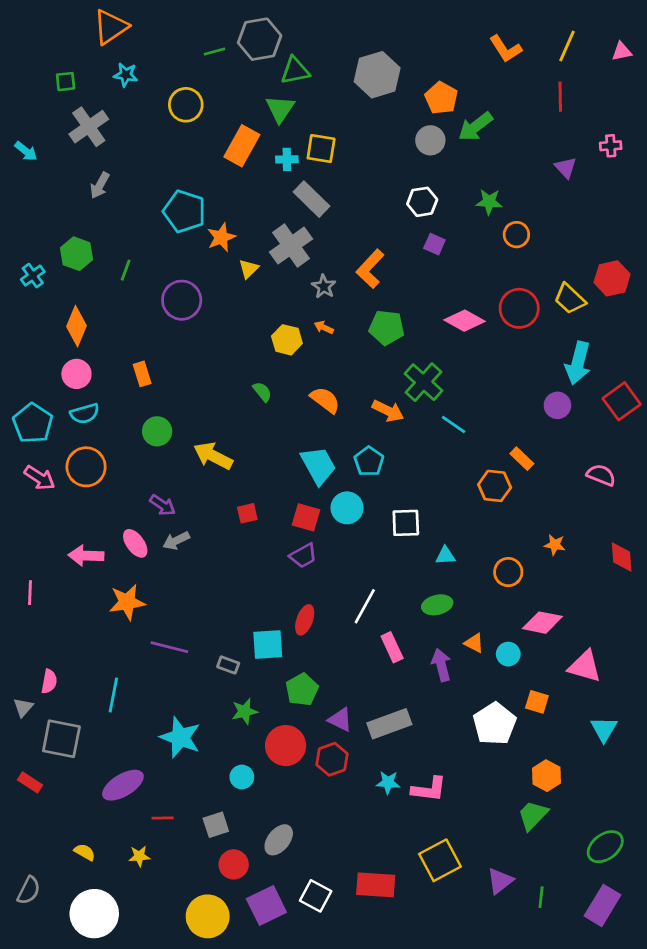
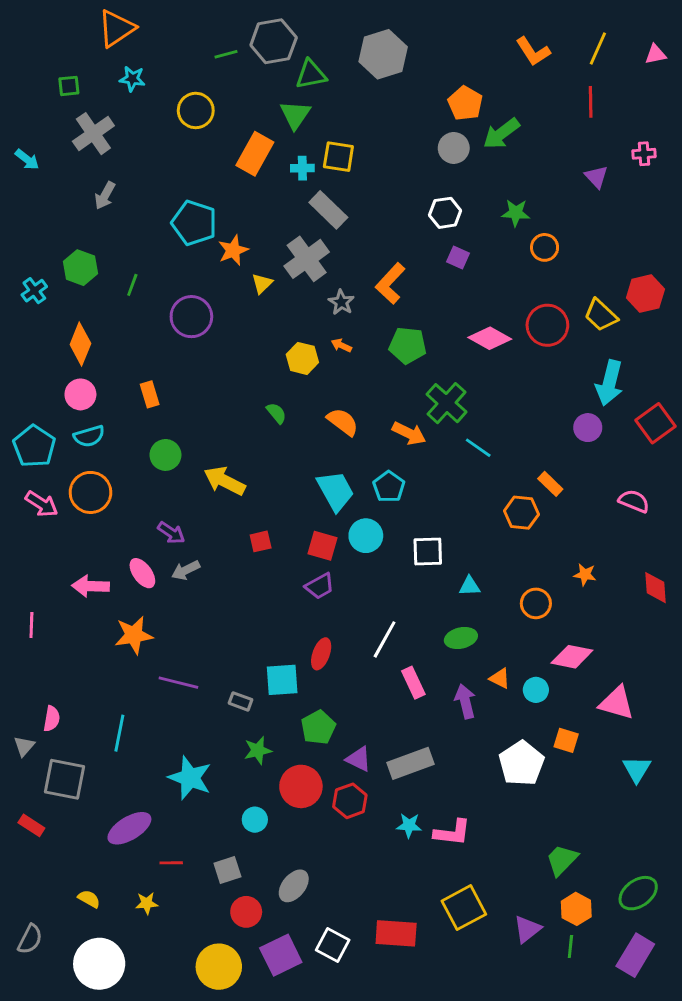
gray hexagon: (377, 75) -> (383, 54), moved
orange hexagon: (546, 776) -> (576, 909), moved

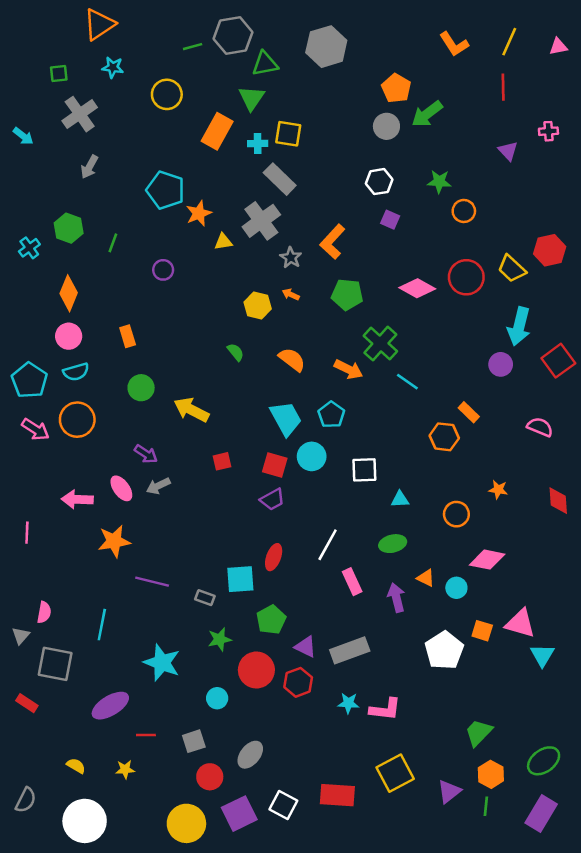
yellow triangle: (262, 283) -> (223, 242), turned 36
purple circle: (191, 317) -> (163, 270), size x0.6
pink triangle: (617, 703) -> (520, 623), moved

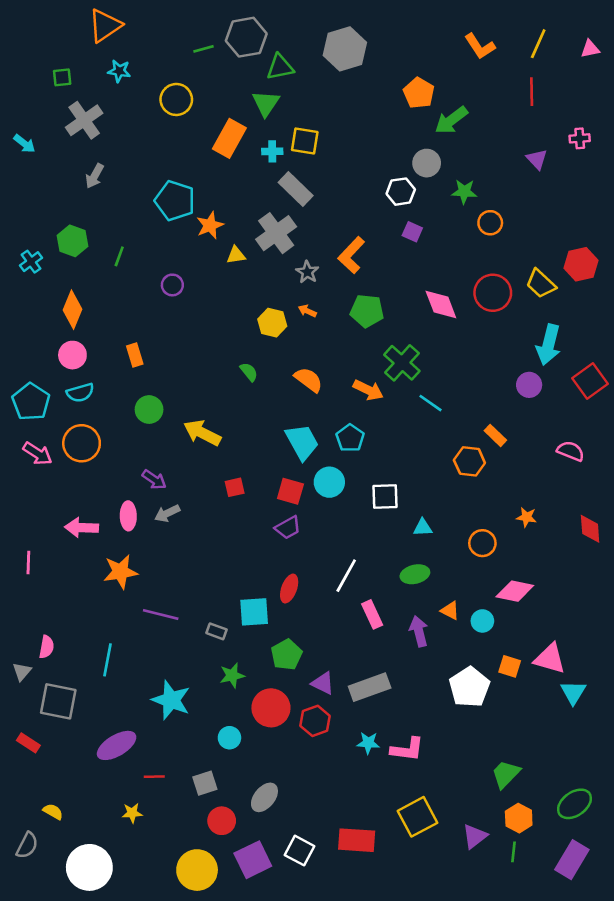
gray circle: (386, 126) -> (427, 163), moved
pink diamond: (417, 288) -> (441, 304), turned 40
pink ellipse: (121, 488) -> (128, 516), turned 35
yellow semicircle: (76, 766) -> (53, 812), moved

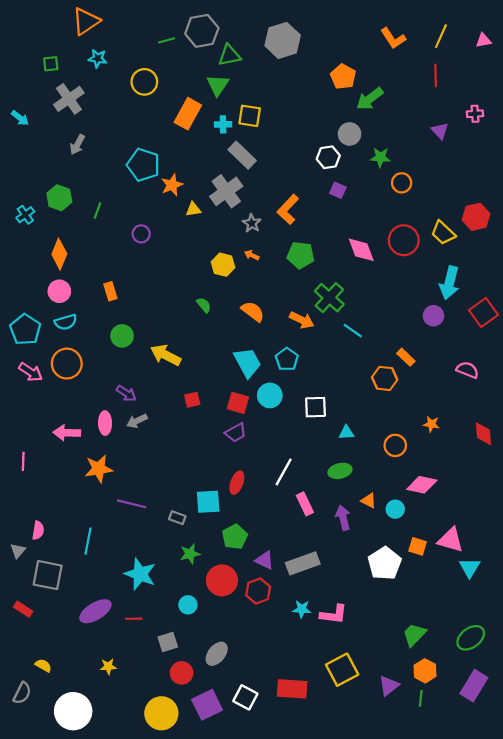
red line: (154, 777) -> (134, 619), moved
green ellipse: (574, 804) -> (471, 638), moved
purple rectangle: (572, 860) -> (474, 686), moved

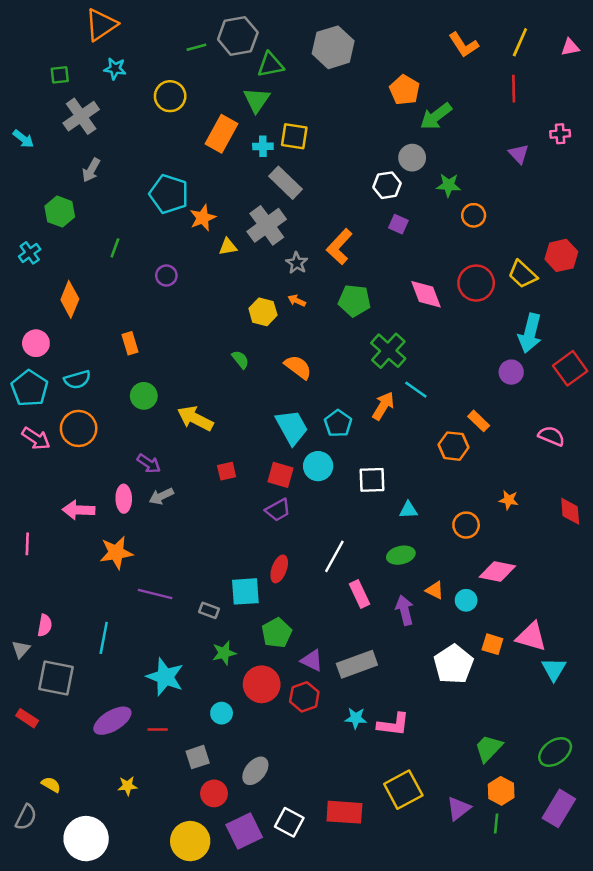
green hexagon: (59, 198) -> (60, 212), moved
pink circle: (59, 291) -> (36, 343), moved
orange arrow: (302, 320) -> (383, 406), moved, turned -85

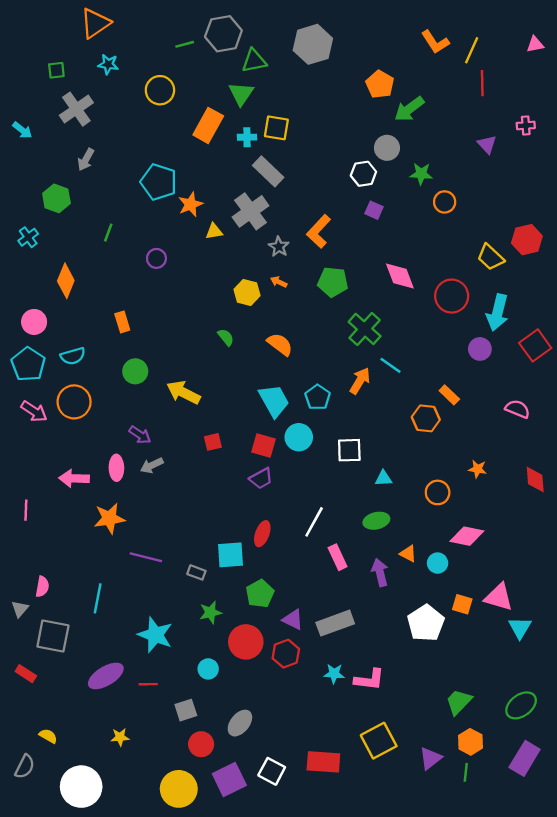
yellow line: (520, 42) -> (472, 50), moved
red circle: (476, 283) -> (452, 296), moved

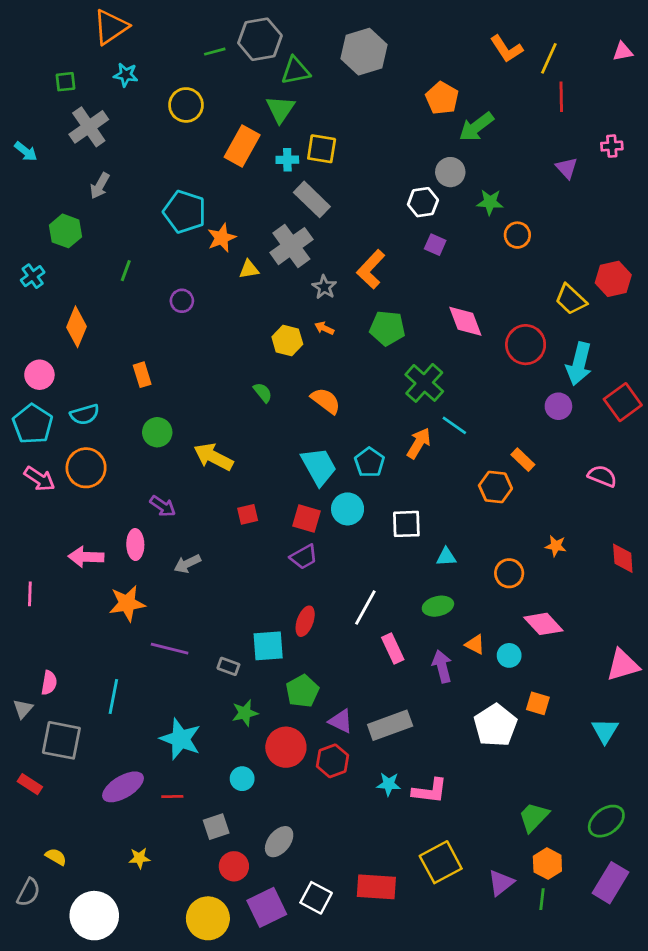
gray arrow: (152, 465) -> (187, 564), moved
pink diamond: (467, 536) -> (543, 624), turned 36
pink triangle: (499, 597) -> (623, 665), moved, turned -32

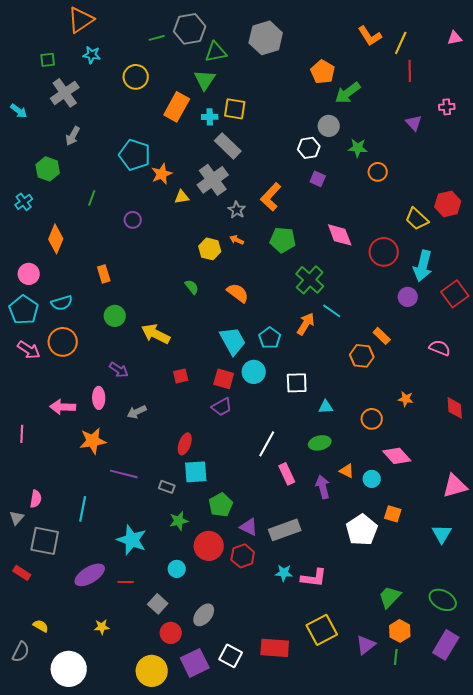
red ellipse: (305, 621) -> (185, 444), moved
green ellipse: (606, 821) -> (443, 600), turned 64
gray square: (216, 827) -> (158, 604), turned -30

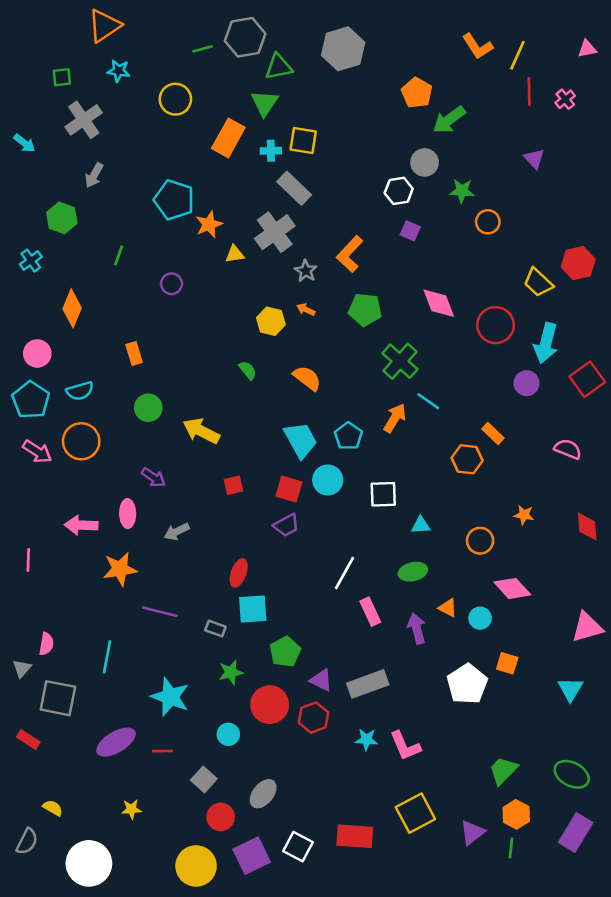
pink cross: (447, 107) -> (565, 99), moved, turned -35
pink L-shape: (314, 578) -> (405, 746), turned 60

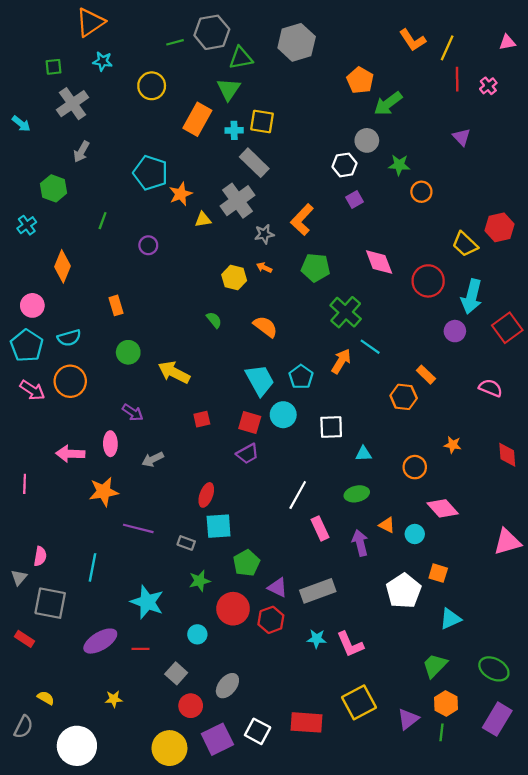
purple square: (410, 231) -> (355, 200), turned 36
gray star: (306, 271) -> (264, 234), turned 30
cyan triangle: (570, 689) -> (450, 619), moved, turned 35

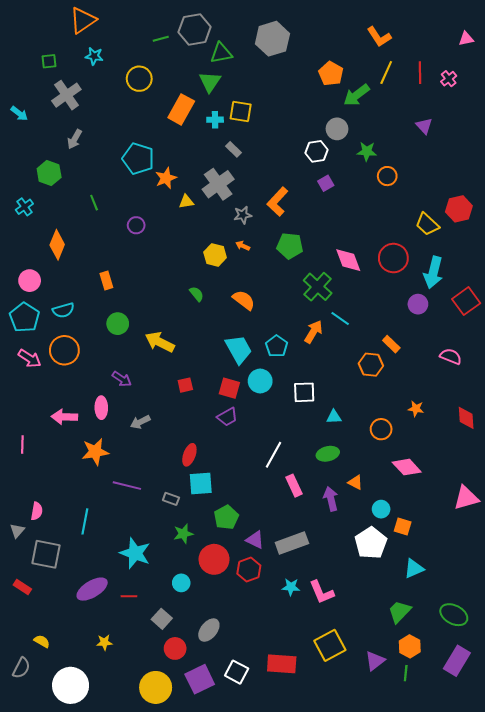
yellow line: (447, 48) -> (386, 73), moved
gray rectangle: (254, 163) -> (233, 149), size x0.6
green line: (103, 221) -> (94, 203), turned -42
pink diamond: (379, 262) -> (348, 260), moved
cyan circle: (415, 534) -> (381, 509), moved

